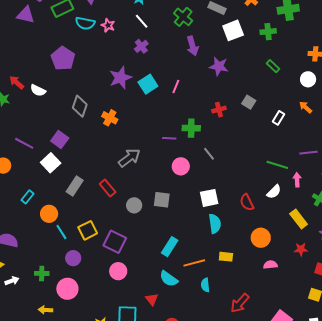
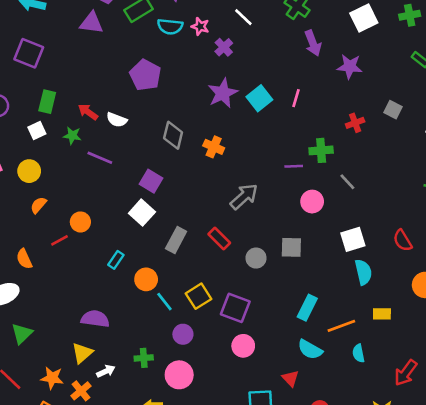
purple cross: (141, 46) -> (224, 47), moved
purple line: (24, 143) -> (100, 158), moved

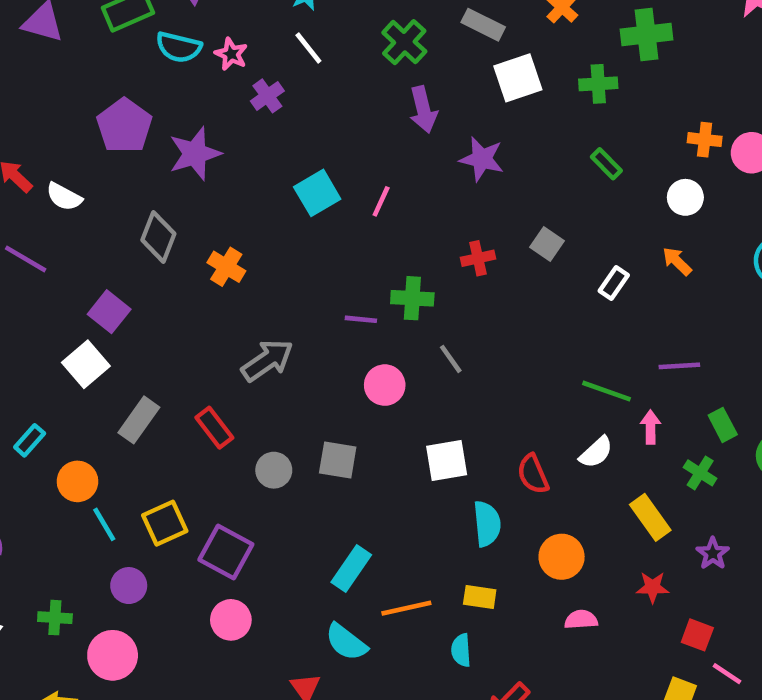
purple star: (223, 93) -> (195, 154), moved
cyan semicircle: (363, 272) -> (487, 524), moved
cyan semicircle: (358, 353) -> (461, 650), moved

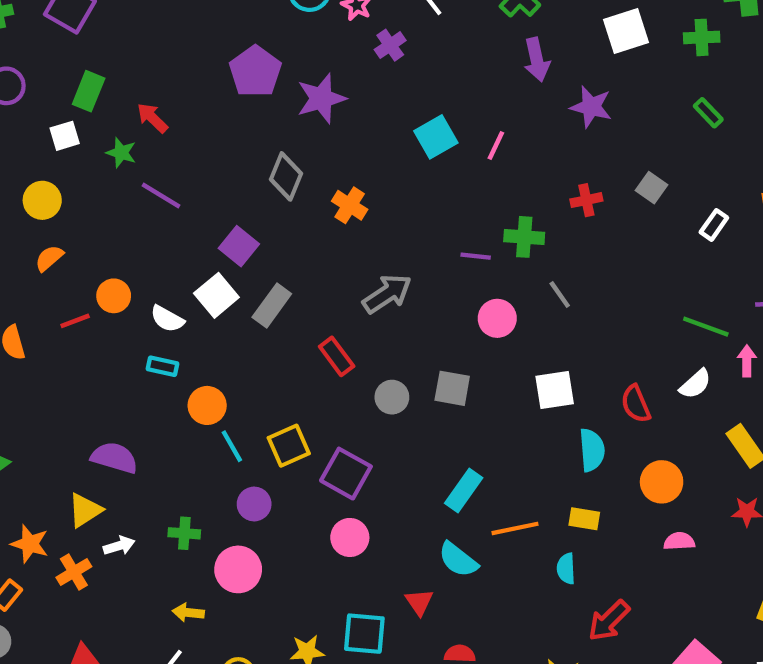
white semicircle: (64, 197) -> (167, 319), moved
gray rectangle: (139, 420) -> (272, 306), moved
cyan rectangle: (30, 440) -> (163, 366), turned 60

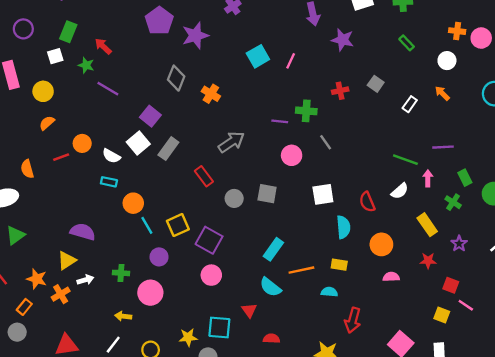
cyan semicircle: (566, 569) -> (329, 292), turned 98
red arrow: (609, 621) -> (353, 320), turned -30

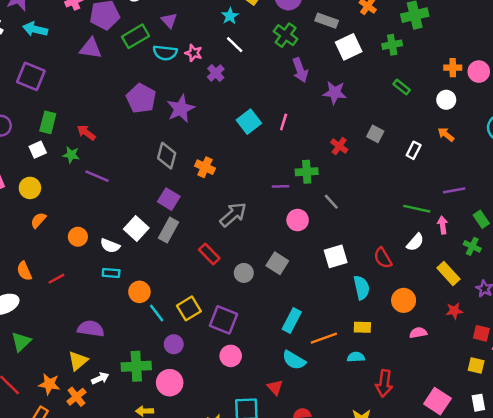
red cross: (340, 91) -> (339, 146), turned -35
purple square: (150, 116) -> (169, 199), moved
red line: (61, 157) -> (56, 279), moved
gray square: (267, 194) -> (277, 263), turned 30
green cross: (121, 273) -> (136, 366), size x1.6

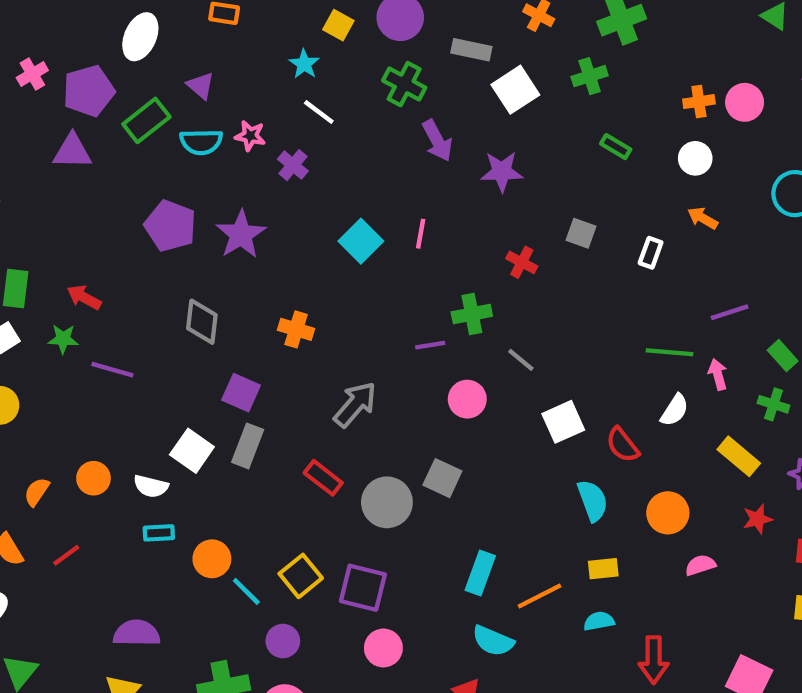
gray diamond: (167, 156) -> (202, 322), moved
orange semicircle: (38, 220) -> (37, 492), moved
white square: (336, 256) -> (563, 422), moved
gray circle: (244, 273) -> (387, 502), size x1.5

